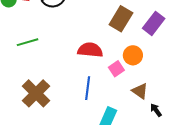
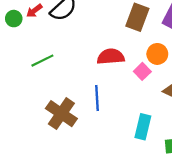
blue line: (88, 88) -> (97, 98), moved

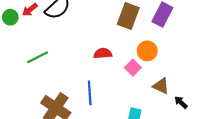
red semicircle: (111, 57) -> (103, 53), size x0.7

